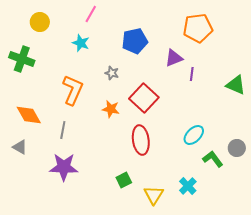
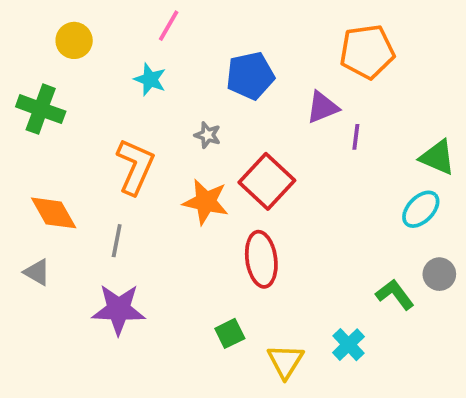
orange star: (111, 109) -> (206, 202), size x1.4
cyan ellipse: (194, 135) -> (421, 209), moved

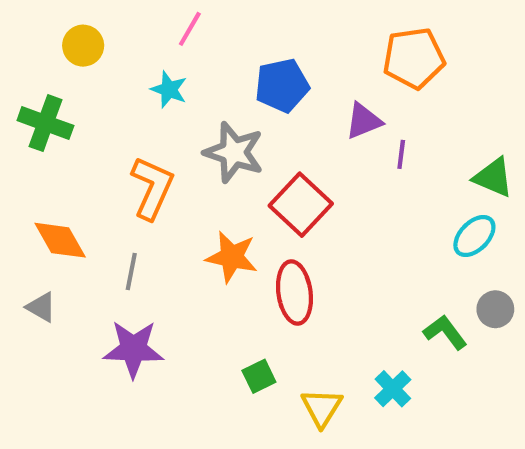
gray star: (208, 135) -> (234, 152), size x2.0
orange star: (206, 202) -> (232, 257), moved

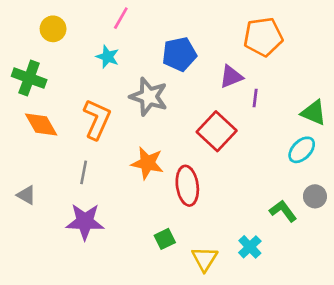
red square: (301, 205) -> (217, 131), moved
orange diamond: (60, 240) -> (41, 125), moved

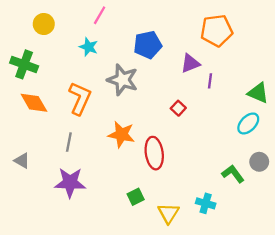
red square: (217, 131) -> (178, 108), size x0.5
cyan cross: (250, 247) -> (206, 203), turned -30

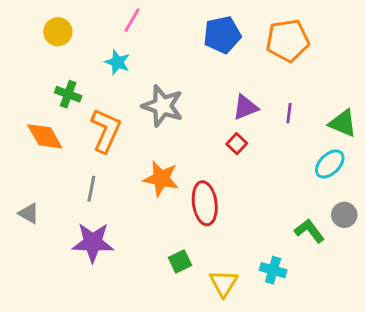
blue pentagon: (148, 45) -> (222, 35), moved
purple triangle: (190, 63) -> (245, 107), moved
green cross: (24, 64) -> (68, 94), moved, size x0.7
purple line: (210, 81) -> (289, 113), moved

